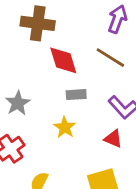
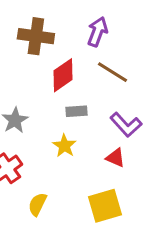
purple arrow: (117, 19) -> (97, 32), moved
red diamond: (63, 60) -> (63, 75), turned 72

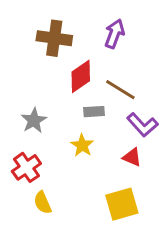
brown line: (112, 72) -> (120, 90), moved
yellow semicircle: (37, 204) -> (43, 203), moved, turned -50

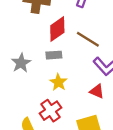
gray rectangle: (94, 112) -> (54, 55), moved
red cross: (26, 167) -> (50, 111), moved

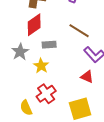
red diamond: (57, 29) -> (34, 25), moved
yellow star: (58, 82) -> (41, 66), moved

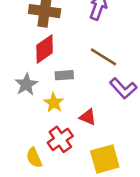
red triangle: (87, 77) -> (88, 117), moved

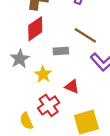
gray rectangle: (64, 75) -> (61, 51), moved

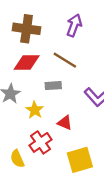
red diamond: (35, 29) -> (27, 62), turned 35
brown line: (85, 35) -> (65, 60), moved

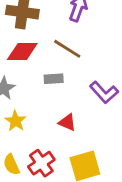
yellow star: (35, 110) -> (16, 121), moved
red cross: (40, 142) -> (41, 163), moved

